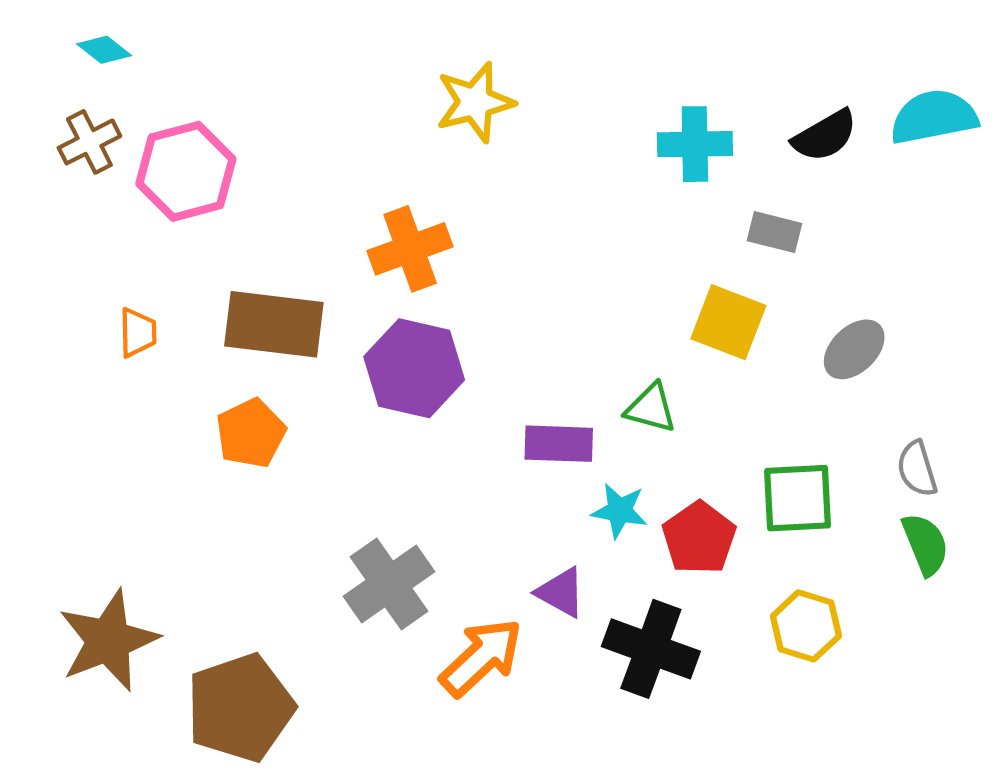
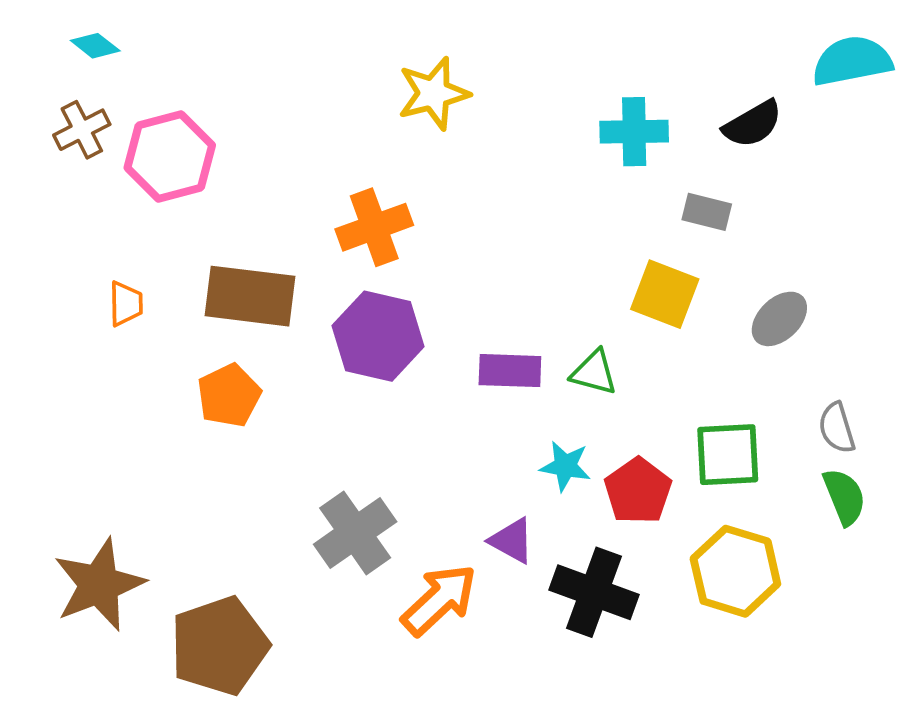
cyan semicircle: (934, 117) -> (852, 61), moved
purple rectangle: (559, 444) -> (510, 371), moved
yellow hexagon: (806, 626) -> (735, 571), size x1.4

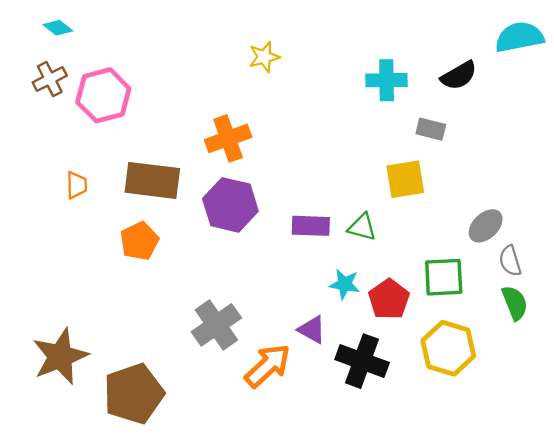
yellow star: (433, 93) -> (264, 57), size x0.7
yellow square: (665, 294) -> (405, 179), turned -30
gray ellipse: (779, 319) -> (486, 226), moved

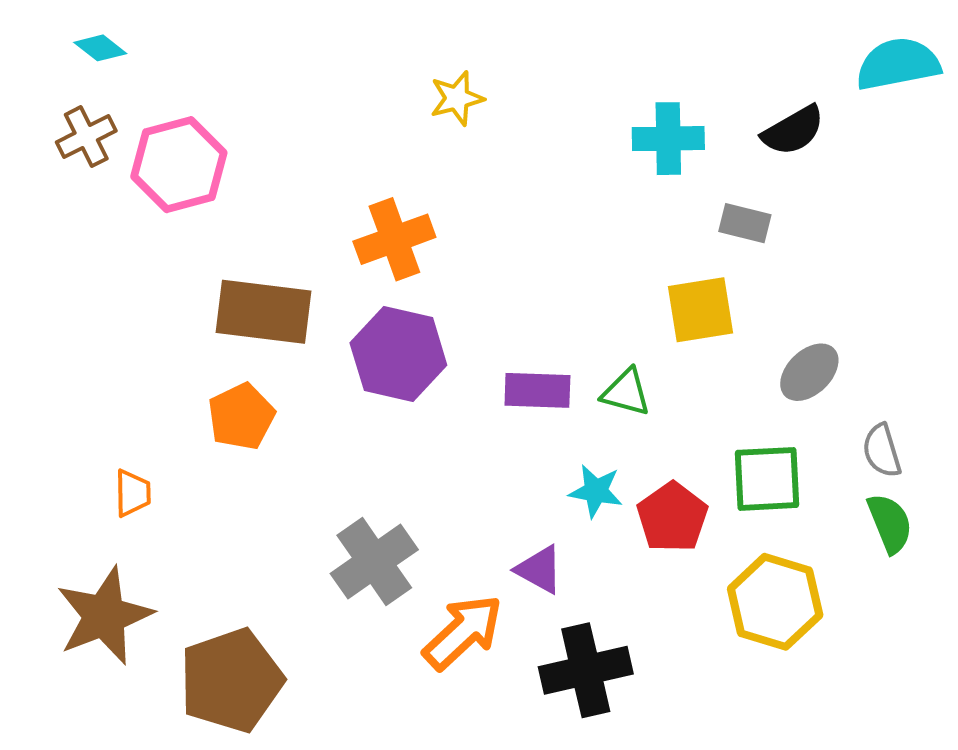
orange trapezoid: (77, 185) -> (133, 493), moved
gray ellipse: (486, 226) -> (809, 372), moved
black cross: (362, 361) -> (586, 670), moved, turned -33

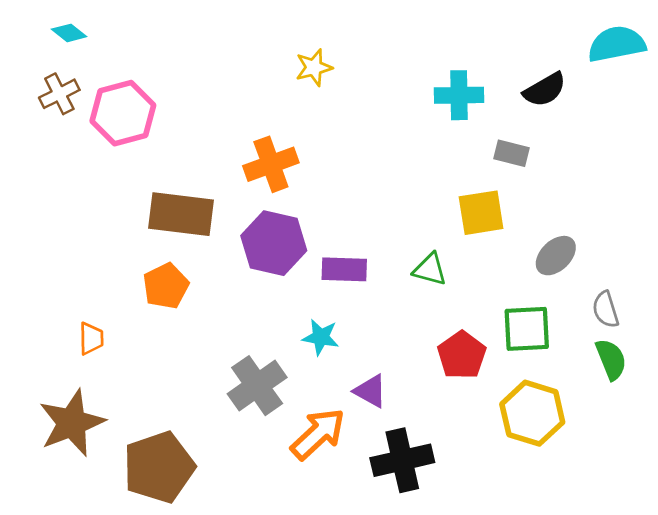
purple rectangle: (537, 390) -> (344, 269), moved
cyan star: (596, 491) -> (321, 337), moved

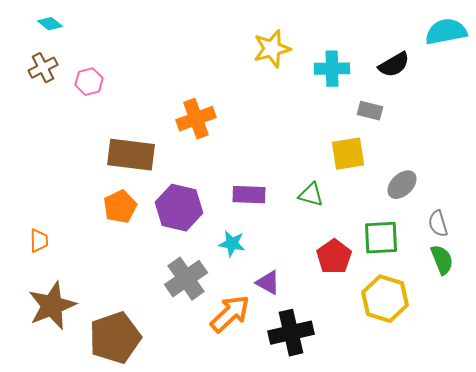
yellow star: (314, 68) -> (272, 49), moved, size x1.4
pink hexagon: (123, 113) -> (89, 82), size x0.6
purple hexagon: (274, 243) -> (179, 208), moved
orange trapezoid: (91, 339) -> (39, 241), moved

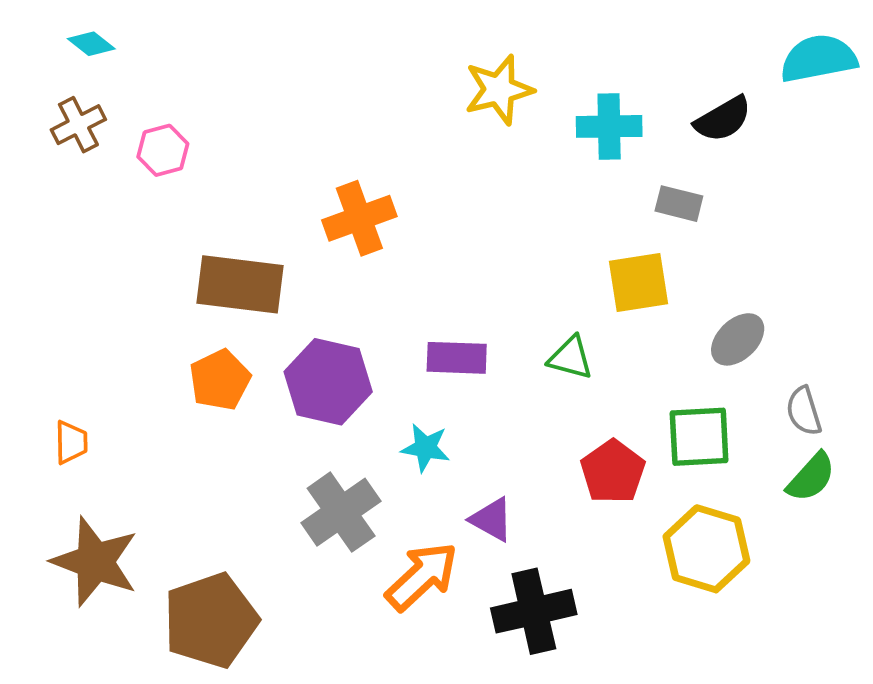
green semicircle: (442, 260) -> (811, 477), turned 64
brown star: (52, 306) -> (95, 562), turned -30

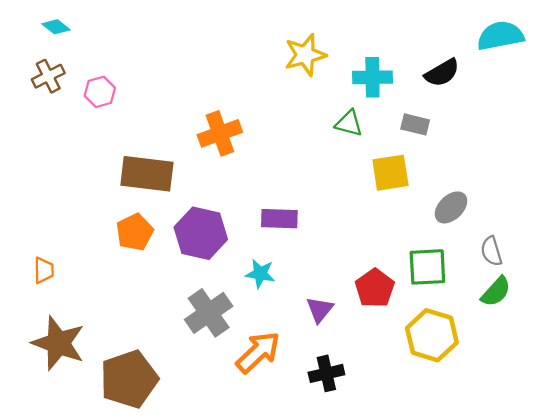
green triangle: (571, 358) -> (349, 123), moved
purple triangle: (492, 519) -> (320, 310), moved, turned 40
black cross: (534, 611) -> (326, 373), size x0.7

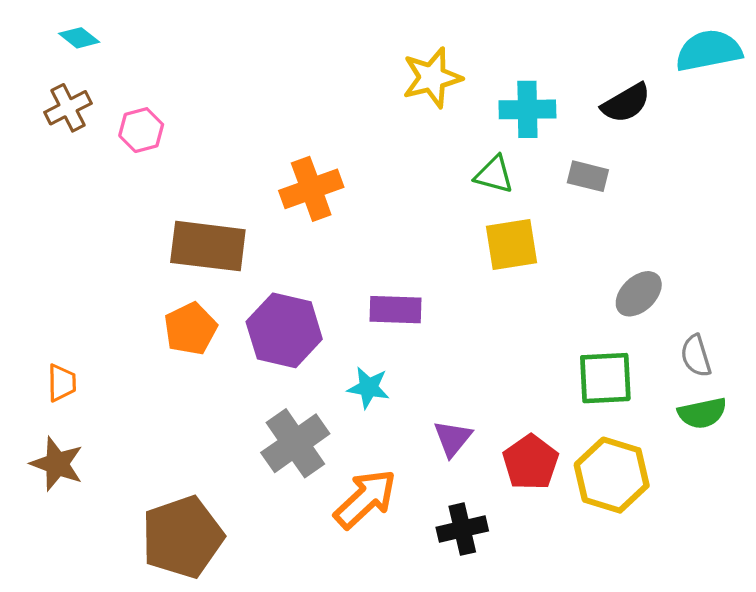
yellow square: (390, 173) -> (512, 245), moved
red pentagon: (375, 288) -> (531, 462), moved
green semicircle: (496, 292) -> (702, 413), turned 36
brown star: (58, 343) -> (57, 464), moved, size x0.7

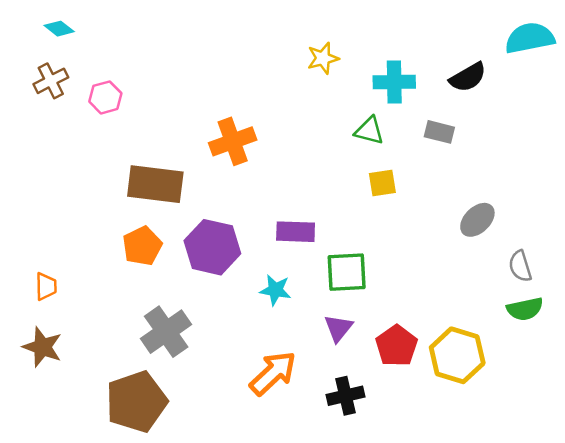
yellow star: (432, 78) -> (323, 58), size x0.7
yellow square: (512, 245) -> (382, 183), size x0.7
green square: (605, 378) -> (347, 272), moved
gray cross: (295, 443) -> (166, 332), moved

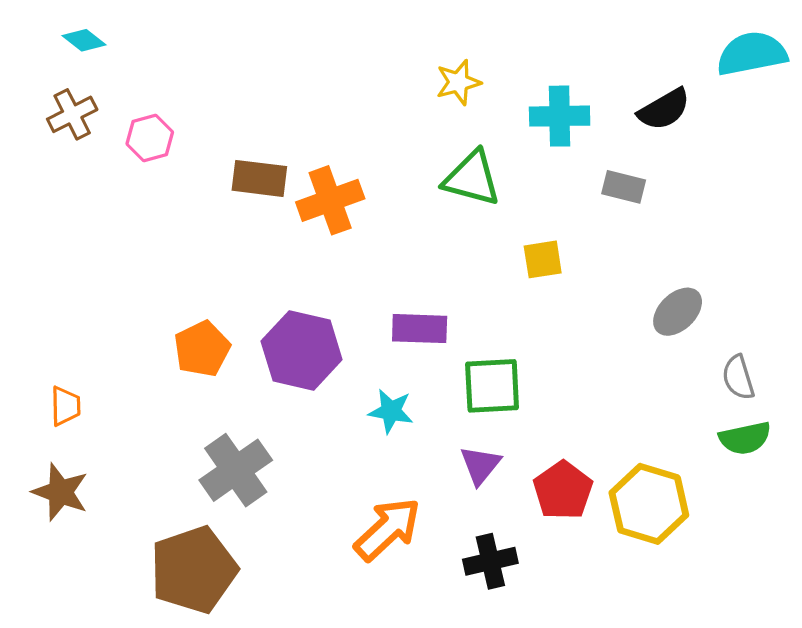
green triangle: (369, 131) -> (472, 178), moved, size x1.4
brown rectangle: (155, 184) -> (259, 178), moved, size x0.7

